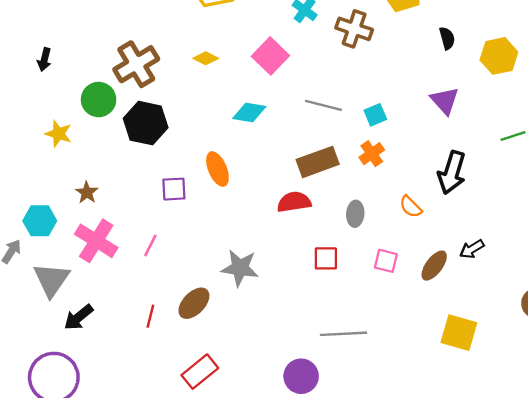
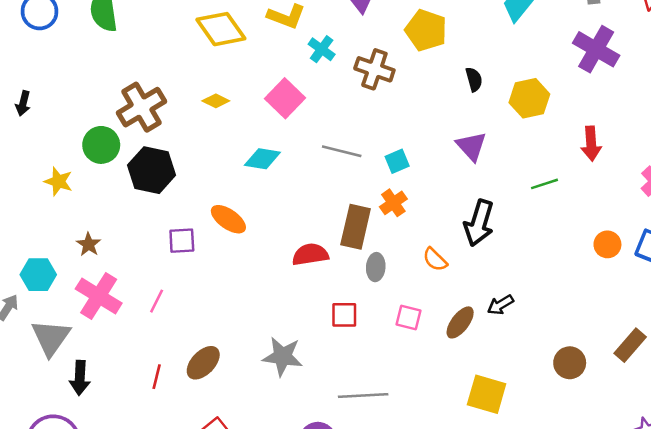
black arrow: (44, 59) -> (23, 103), moved
brown rectangle: (318, 162) -> (356, 227), moved, turned -57
orange ellipse: (217, 169) -> (228, 219), turned -32
gray star: (240, 268) -> (283, 356), moved
black arrow: (79, 317) -> (80, 378), turned -48

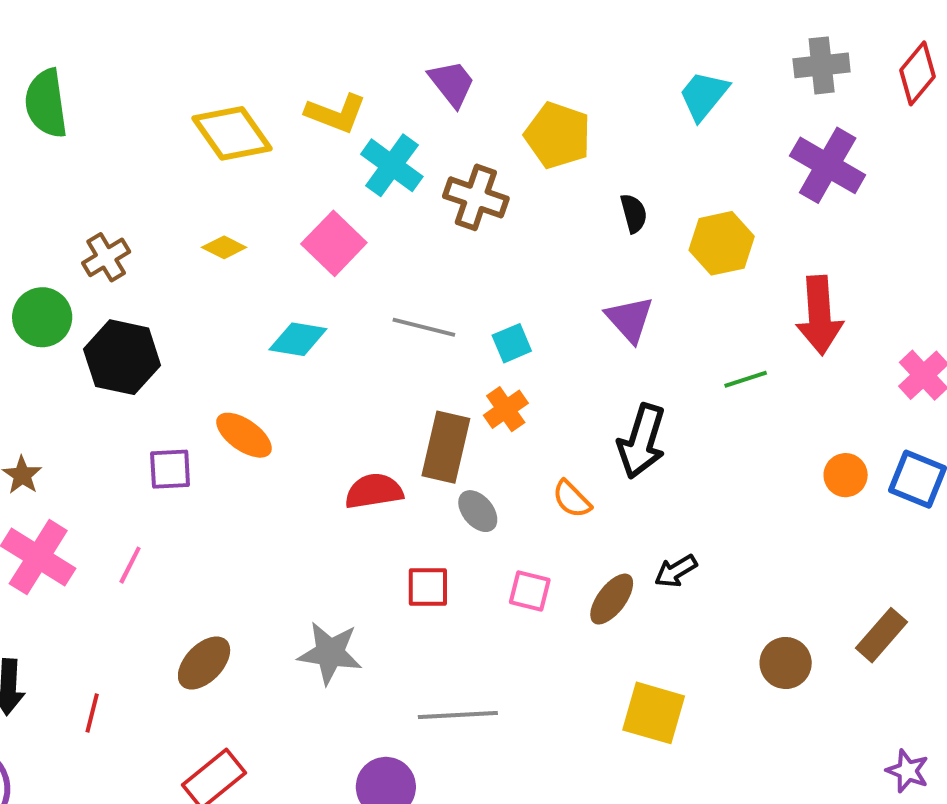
cyan cross: (322, 49) -> (392, 165), size x1.4
brown cross: (142, 107) -> (106, 257), size x0.6
red arrow: (591, 144) -> (820, 315), size x1.4
gray ellipse: (376, 267) -> (478, 511), turned -44
red line: (157, 377) -> (92, 713), moved

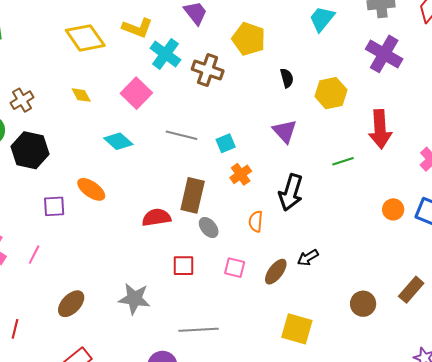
yellow diamond: (224, 247) -> (81, 95), turned 35
cyan diamond: (298, 339) -> (118, 141), turned 32
orange cross: (506, 409) -> (241, 174), moved
orange semicircle: (572, 499) -> (256, 221), turned 50

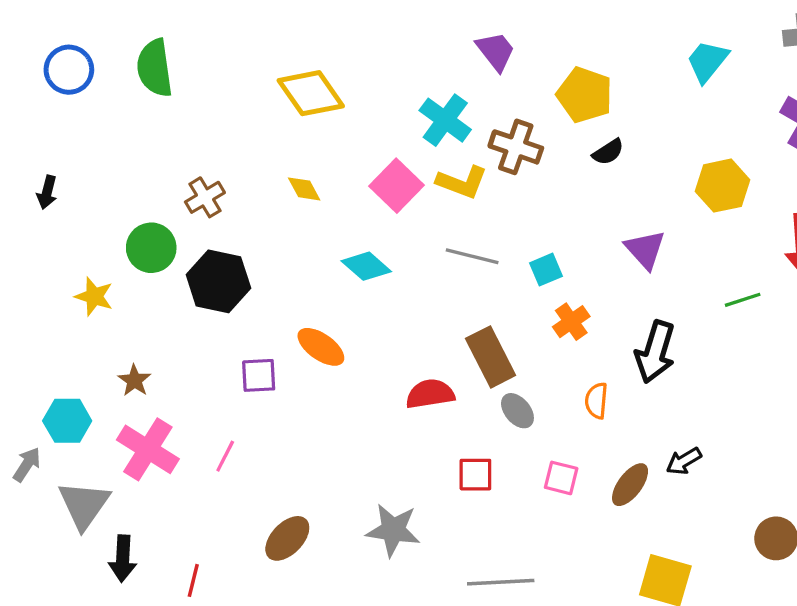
yellow L-shape: (137, 28) -> (462, 182), moved
black semicircle: (287, 78) -> (608, 152), moved, turned 72
brown rectangle: (193, 195) -> (491, 357), turned -40

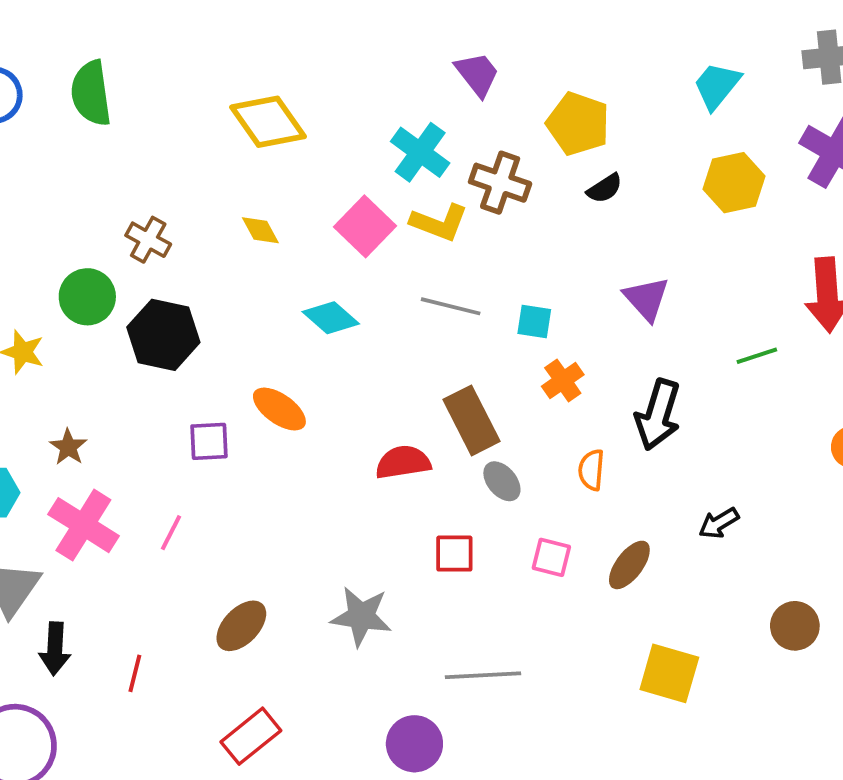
yellow hexagon: (722, 186) -> (734, 183), moved
brown cross: (205, 197) -> (148, 240), turned -30
cyan square: (546, 270) -> (534, 322), turned 32
black arrow: (684, 461) -> (719, 523), moved

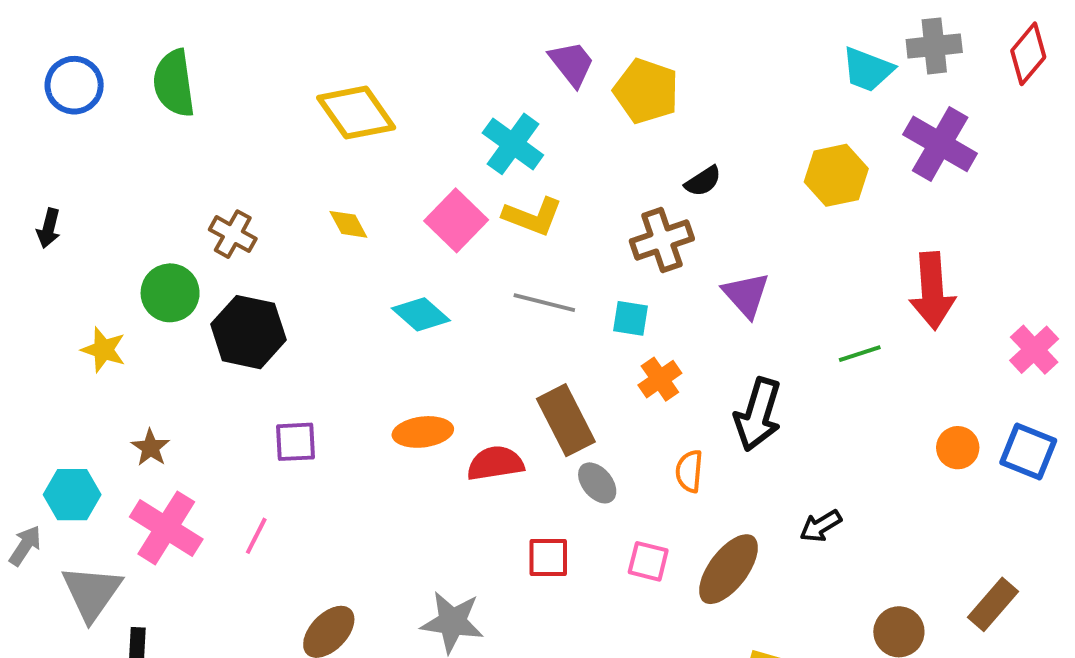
cyan trapezoid: (717, 86) -> (868, 70), moved, turned -108
yellow pentagon: (578, 124) -> (646, 91), moved
brown cross: (500, 183) -> (662, 240), moved, turned -38
orange ellipse: (279, 409) -> (423, 432), moved, turned -42
brown ellipse: (629, 565) -> (728, 569), size x1.4

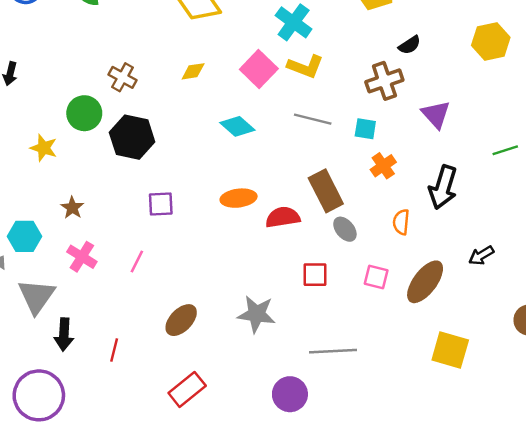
yellow diamond: (348, 224) -> (193, 71), turned -70
pink cross: (166, 528) -> (82, 257), size x0.7

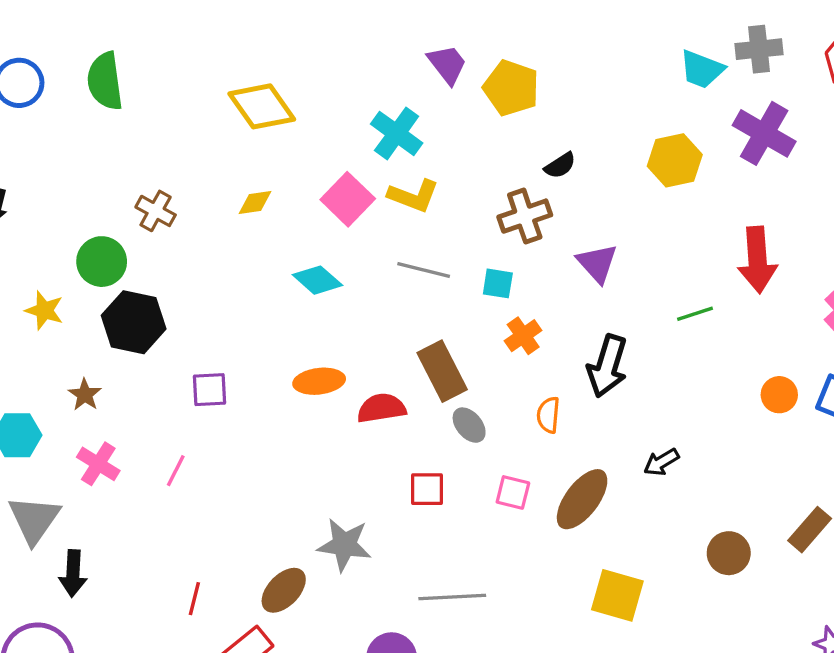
black hexagon: (132, 137) -> (134, 322), moved
brown ellipse: (181, 320) -> (284, 590), moved
red line: (114, 350) -> (194, 599), moved

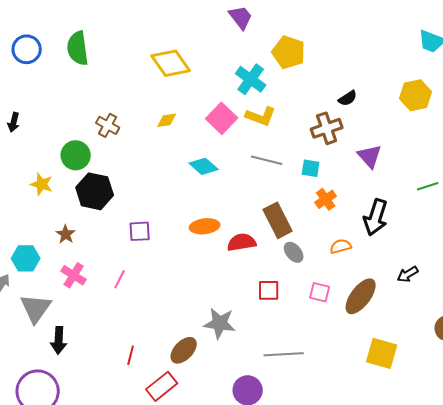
purple trapezoid: (447, 64) -> (241, 17), moved
yellow pentagon: (511, 88) -> (289, 52), moved
orange semicircle: (548, 415) -> (341, 246), turned 70

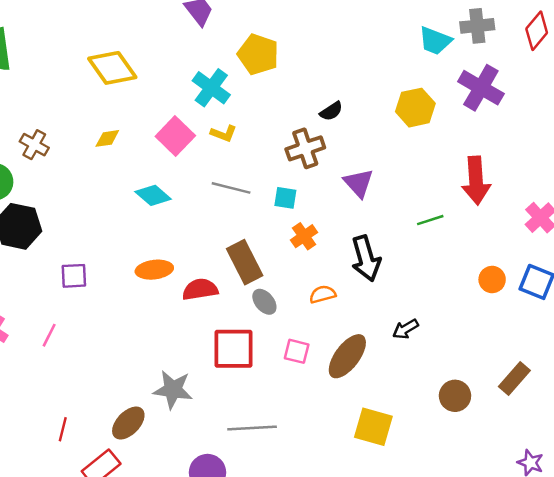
yellow L-shape: (261, 116) -> (224, 134), size x0.7
black arrow: (376, 217) -> (366, 258), turned -33
red square: (269, 290) -> (233, 349), size x1.6

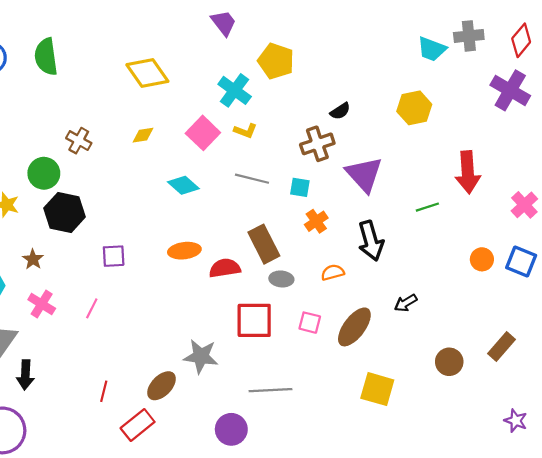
purple cross: (481, 88) -> (510, 90), moved
purple triangle: (358, 183) -> (364, 174), size x1.4
gray ellipse: (264, 302) -> (281, 279), turned -45

